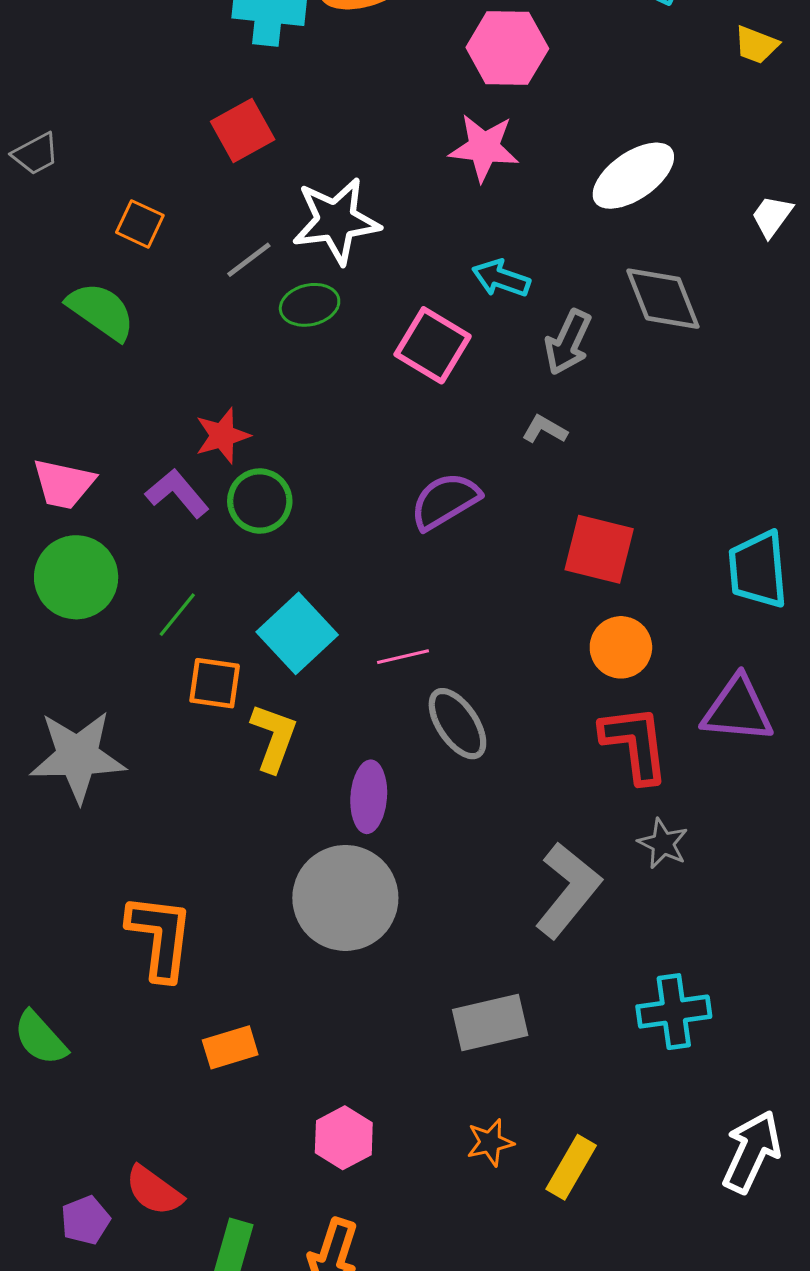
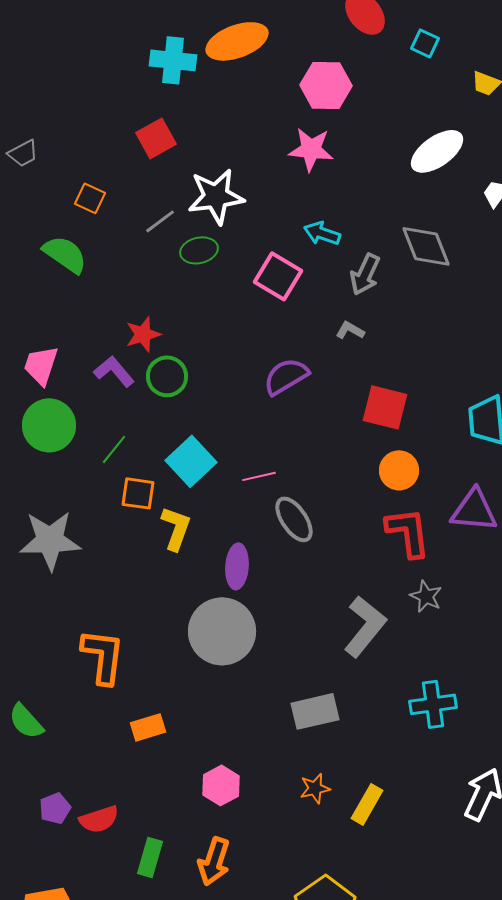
white ellipse: (633, 176) -> (437, 151), moved
pink trapezoid: (64, 484) -> (41, 365), turned 96
red semicircle: (154, 1191) -> (99, 819), turned -54
purple pentagon: (85, 1220) -> (55, 808), moved

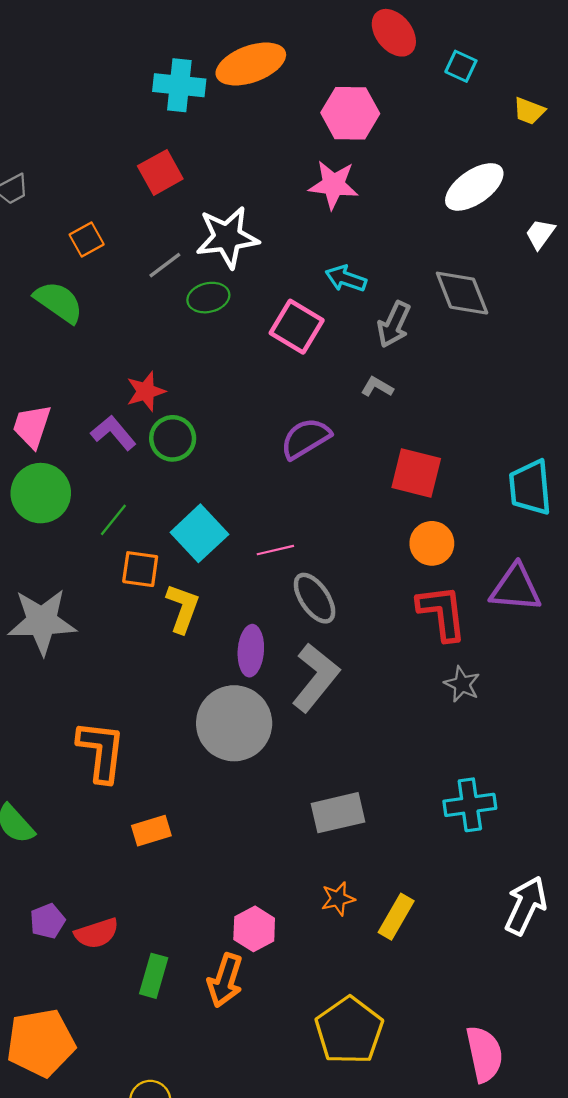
orange square: (90, 198) -> (87, 239), turned 36
gray L-shape: (365, 626) -> (316, 677), moved
pink hexagon: (221, 785) -> (254, 929), moved

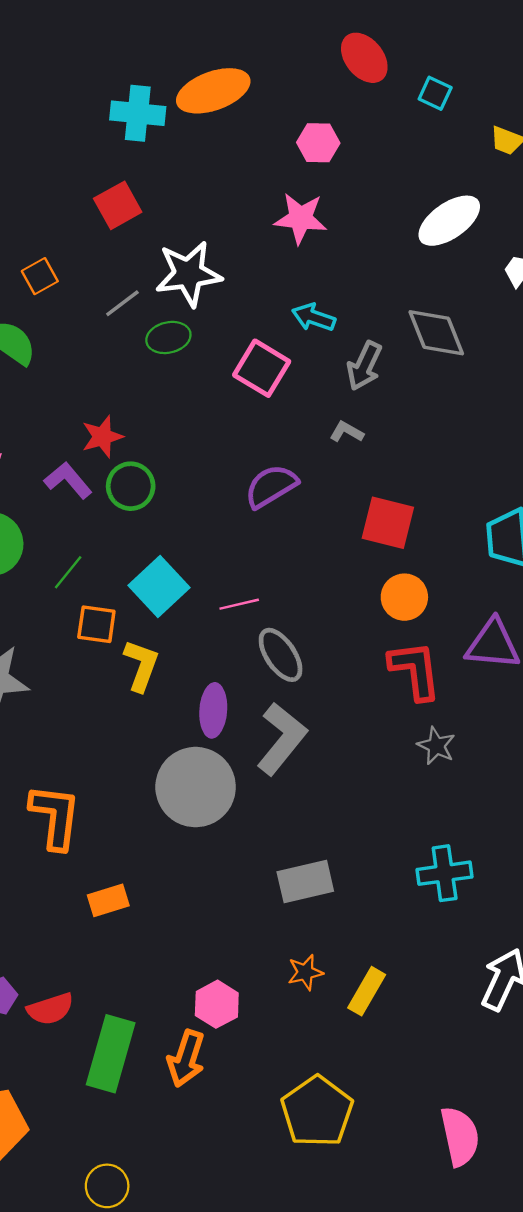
pink hexagon: (350, 113) -> (318, 143), size x0.7
green rectangle: (154, 976) -> (111, 1054), size x1.6

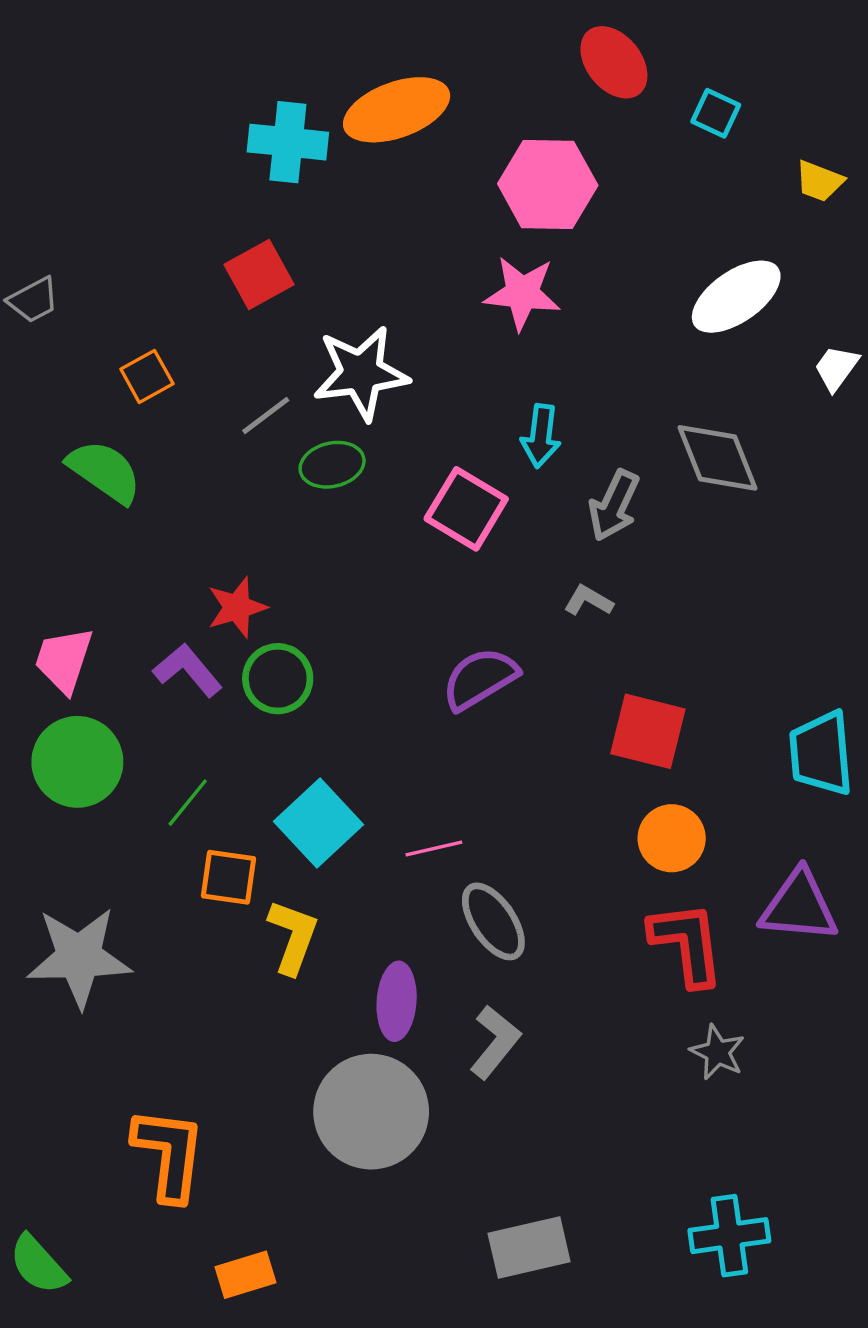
pink hexagon: (318, 143) -> (548, 185), size x1.6
cyan arrow: (314, 317) -> (541, 436), turned -102
gray L-shape: (282, 739) -> (495, 1042), size x0.7

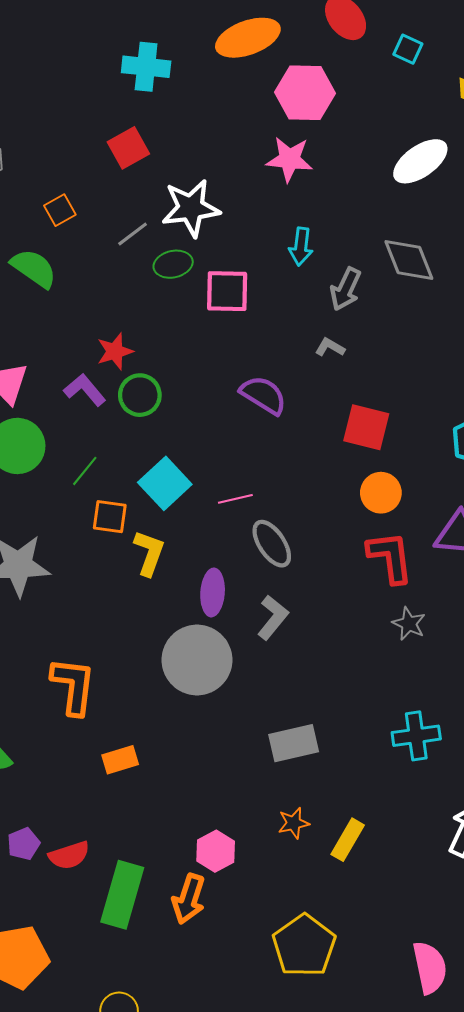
orange ellipse: (397, 110) -> (248, 38), moved
pink square: (466, 509) -> (227, 291), moved, turned -30
purple semicircle: (480, 679) -> (263, 395), turned 63

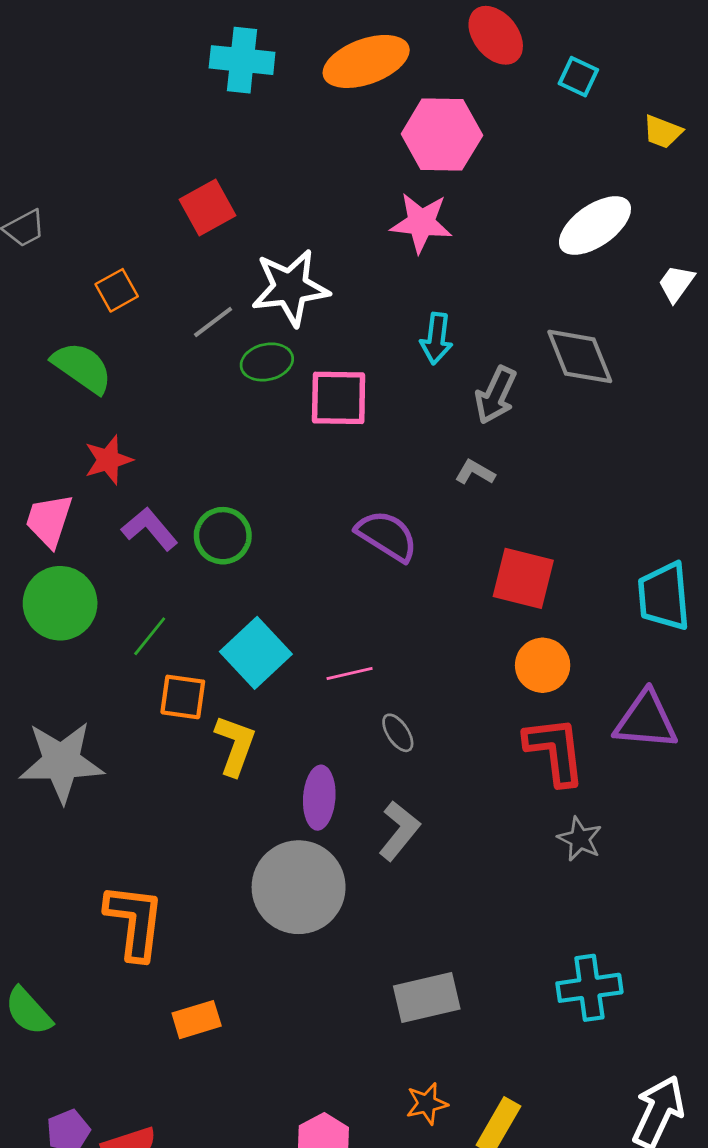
cyan cross: (146, 67) -> (242, 60), moved
red star: (115, 351) -> (108, 460), moved
gray ellipse: (272, 544) -> (398, 733), size x0.6

